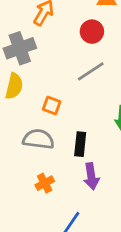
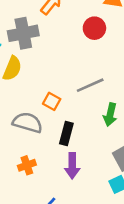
gray line: (91, 71) -> (90, 85), moved
orange square: (52, 105) -> (52, 101), moved

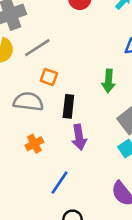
gray line: (90, 85) -> (37, 48), moved

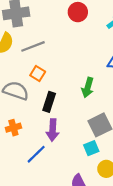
blue line: (60, 183) -> (36, 154), moved

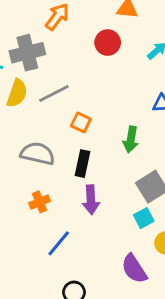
orange square: (38, 74) -> (81, 122), moved
blue line: (36, 154) -> (59, 243), moved

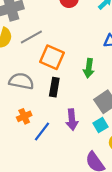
orange square: (81, 122) -> (52, 57), size x1.6
purple arrow: (91, 200) -> (72, 120), moved
blue line: (59, 243) -> (42, 132), moved

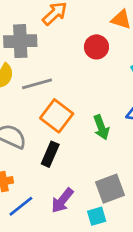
green arrow: (89, 68) -> (101, 127), moved, turned -42
purple arrow: (72, 120) -> (62, 201), turned 30

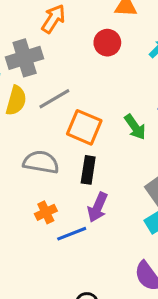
purple arrow: (62, 201) -> (98, 207), moved
blue line: (21, 206) -> (72, 234), turned 32

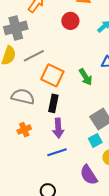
purple arrow: (98, 207) -> (58, 128), turned -30
blue line: (72, 234) -> (57, 152), moved

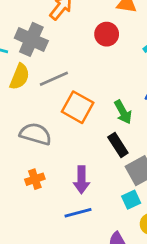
gray cross: (16, 28) -> (31, 39), turned 35
black rectangle: (53, 103) -> (118, 145), moved, turned -48

